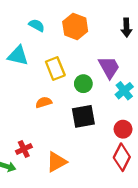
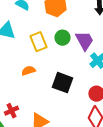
green circle: (83, 84) -> (62, 38), moved
black square: (83, 116) -> (62, 83), turned 30

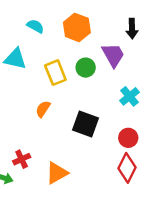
purple trapezoid: (84, 41) -> (113, 55), moved
orange semicircle: (28, 71) -> (43, 109), turned -40

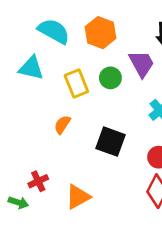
cyan semicircle: (35, 26) -> (54, 31), size x1.6

